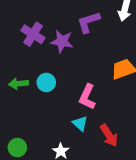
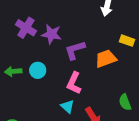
purple L-shape: (88, 22) -> (75, 50), moved

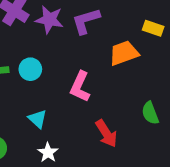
purple L-shape: (75, 50) -> (86, 21), moved
cyan triangle: (67, 106) -> (38, 119), moved

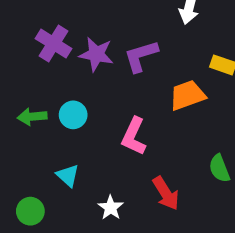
cyan triangle: (38, 119) -> (68, 176), moved
white star: (48, 153) -> (111, 208), moved

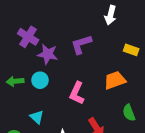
purple star: (96, 54) -> (48, 54), moved
orange trapezoid: (187, 95) -> (115, 80), moved

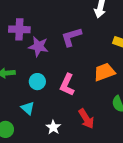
purple cross: (28, 37) -> (19, 29), turned -30
cyan circle: (40, 80) -> (37, 82), moved

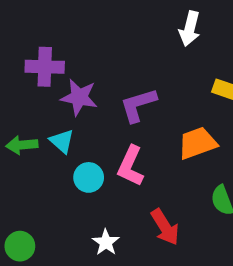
purple L-shape: (71, 37) -> (138, 105), moved
cyan circle: (37, 82) -> (89, 177), moved
cyan triangle: (28, 108) -> (62, 141), moved

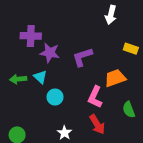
pink L-shape: (131, 166) -> (95, 97), moved

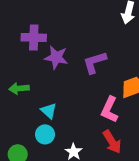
cyan triangle: (40, 77) -> (49, 111), moved
cyan circle: (55, 97) -> (45, 134), moved

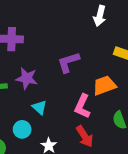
purple star: (56, 57) -> (27, 78), moved
cyan triangle: (49, 111) -> (39, 107), moved

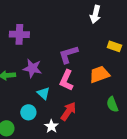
pink L-shape: (82, 106) -> (66, 80), moved
red arrow: (85, 136) -> (68, 111), moved, turned -114

